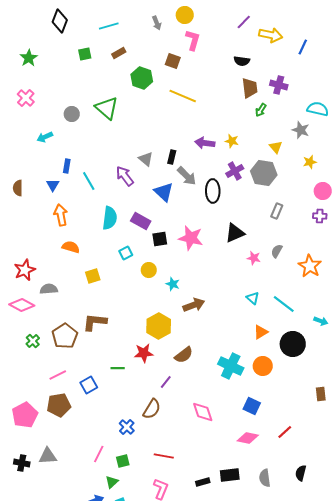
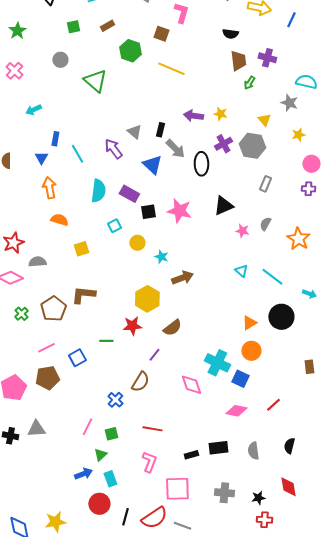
gray circle: (72, 114) -> (60, 60), moved
orange triangle: (261, 332) -> (249, 323), moved
cyan cross: (231, 366) -> (217, 363), moved
orange circle: (263, 366) -> (251, 351), moved

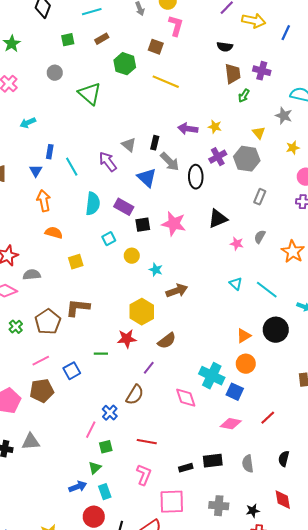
pink line: (87, 427) -> (91, 430), moved

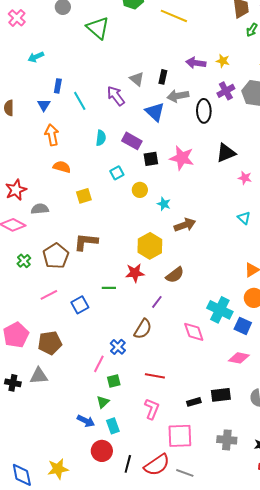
gray arrow: (170, 162) -> (178, 96), turned 125
cyan semicircle: (93, 204) -> (101, 138), size x0.7
brown pentagon: (42, 391) -> (50, 343), moved
blue arrow: (78, 487) -> (86, 421), turned 48

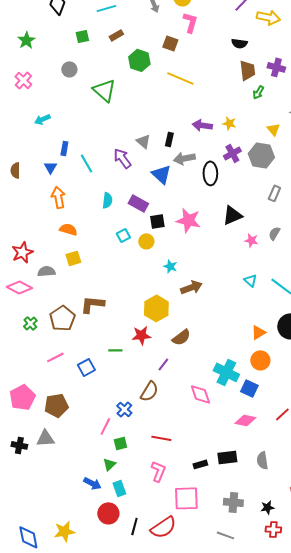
yellow circle: (140, 190) -> (146, 241), moved
yellow square: (84, 196) -> (73, 258), moved
gray line: (185, 473) -> (225, 535), moved

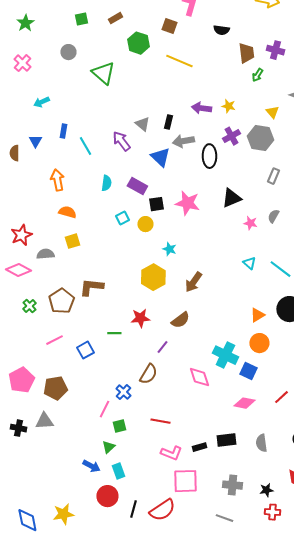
black semicircle: (239, 43) -> (221, 30), moved
blue triangle: (50, 167) -> (35, 141), moved
brown arrow: (191, 287) -> (193, 282), moved, turned 145
yellow hexagon: (156, 308) -> (153, 277), moved
pink L-shape: (158, 471) -> (171, 453), moved, turned 90

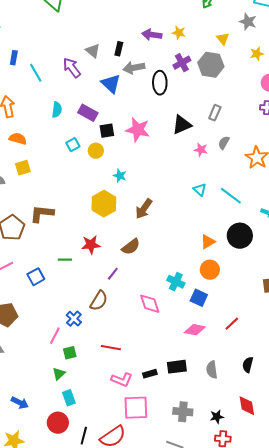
gray rectangle: (273, 176) -> (215, 113), moved
cyan cross: (225, 355) -> (176, 282), size x0.7
blue arrow: (91, 466) -> (20, 403), moved

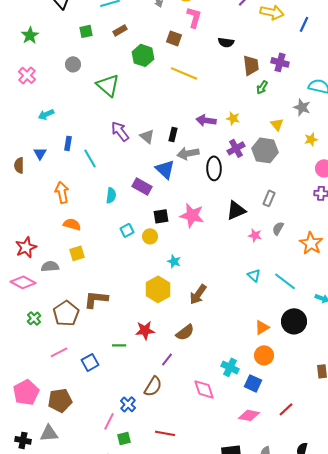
purple arrow: (72, 68) -> (120, 131), moved
purple rectangle: (88, 113) -> (142, 186), moved

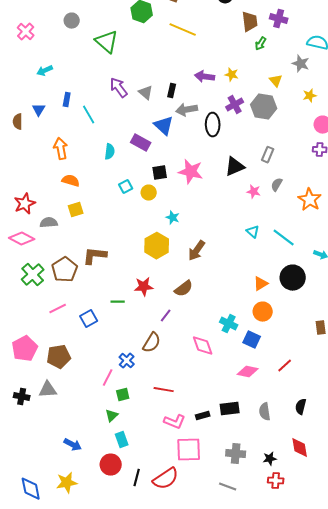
green cross: (34, 318) -> (33, 275), size x1.6

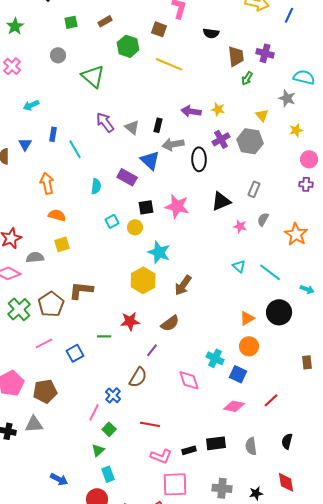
cyan star: (173, 218) -> (159, 252), size x1.6
green square: (123, 395) -> (109, 429), turned -32

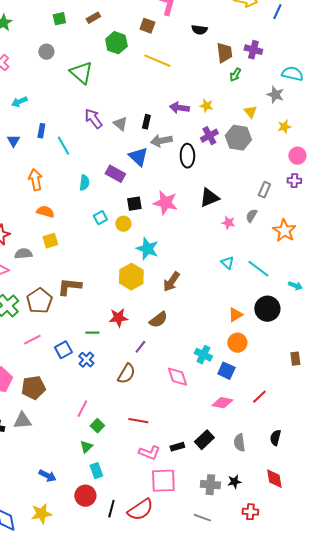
gray rectangle: (254, 189) -> (264, 190), moved
blue cross: (113, 395) -> (86, 360), moved
black rectangle: (216, 443) -> (204, 440), turned -36
black star: (256, 493) -> (234, 482), moved

